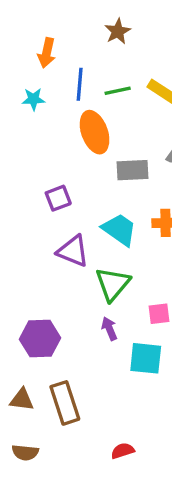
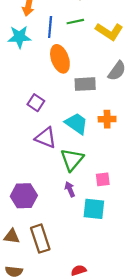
green line: (118, 91) -> (75, 22), moved
cyan star: (33, 99) -> (19, 37), size x1.5
purple square: (58, 198) -> (36, 103), turned -35

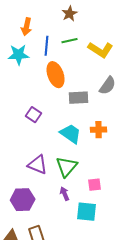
purple triangle: (46, 138) -> (38, 165), moved

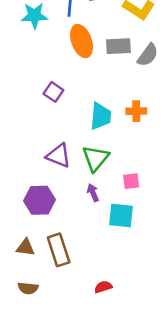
gray rectangle: (79, 98) -> (118, 46), moved
cyan trapezoid: (71, 134) -> (101, 116), turned 60

